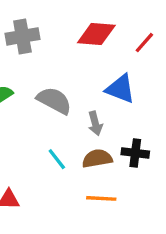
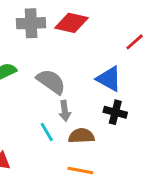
red diamond: (96, 34) -> (72, 23), moved
gray arrow: (95, 123) -> (65, 111), moved
black cross: (135, 153) -> (115, 112), moved

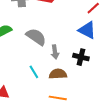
blue triangle: (109, 79) -> (87, 30), moved
gray arrow: (65, 111) -> (55, 52), moved

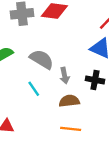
cyan line: (34, 72) -> (34, 89), moved

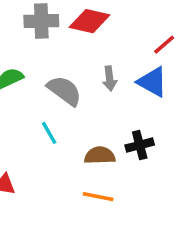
gray arrow: (65, 76) -> (110, 79), moved
black cross: (95, 80) -> (140, 145), moved, turned -30

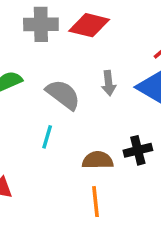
cyan line: (49, 133) -> (47, 137), turned 45
orange line: (98, 197) -> (95, 202), turned 72

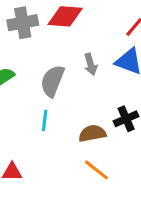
gray semicircle: (63, 95) -> (52, 81), turned -96
orange line: (95, 202) -> (96, 170), turned -36

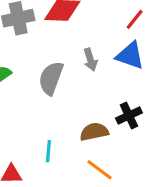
cyan line: (45, 120) -> (48, 151), moved

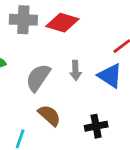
brown semicircle: (94, 132) -> (49, 115), moved, turned 40

